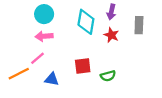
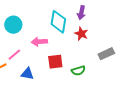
cyan circle: (44, 14) -> (13, 25), moved
gray rectangle: (139, 25) -> (106, 54), moved, turned 63
pink arrow: (44, 36) -> (39, 42), moved

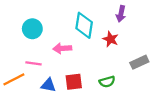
purple arrow: (81, 13) -> (121, 14), moved
pink line: (14, 55) -> (33, 63), turned 48
red square: (55, 62) -> (74, 82), moved

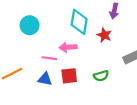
pink arrow: (62, 48) -> (68, 47), moved
pink line: (33, 63) -> (49, 58), moved

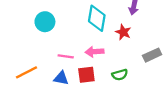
pink arrow: (68, 47) -> (94, 52), moved

